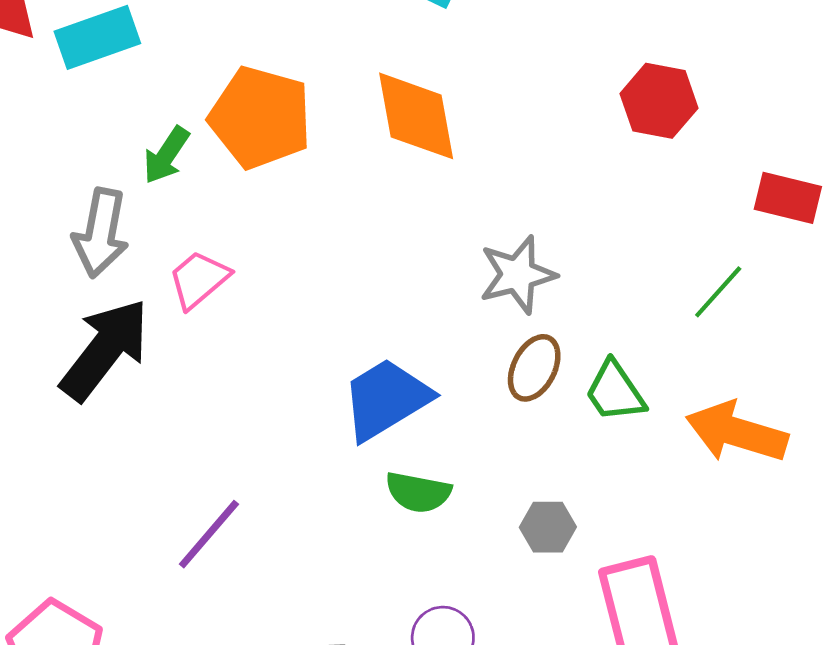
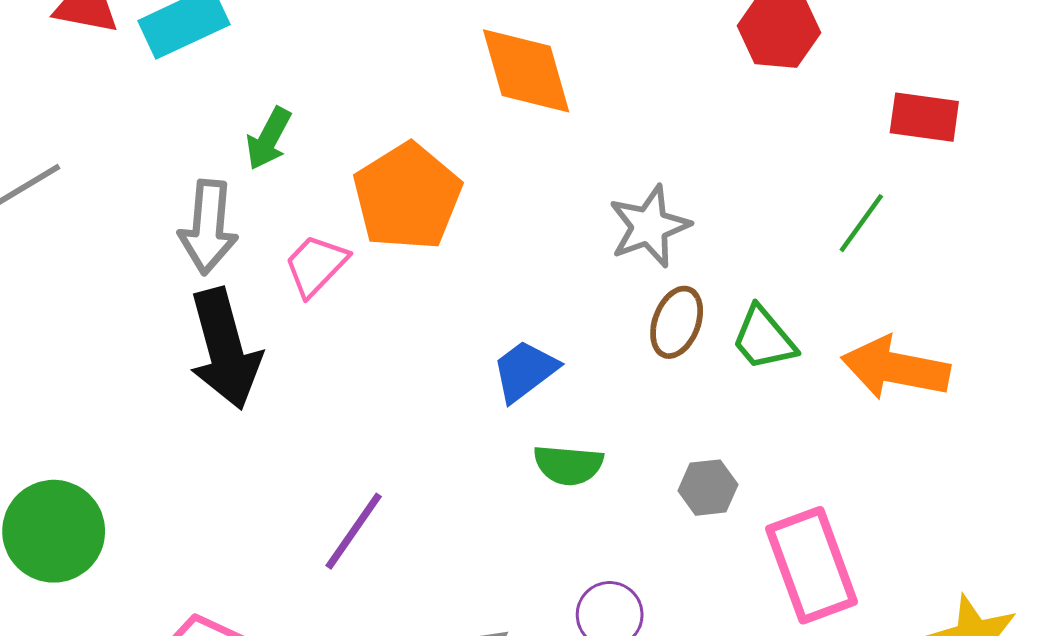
orange pentagon: (260, 118) -> (407, 197), moved, turned 30
black arrow: (105, 350) -> (225, 349), turned 133
blue trapezoid: (386, 399) -> (525, 371), size x0.7

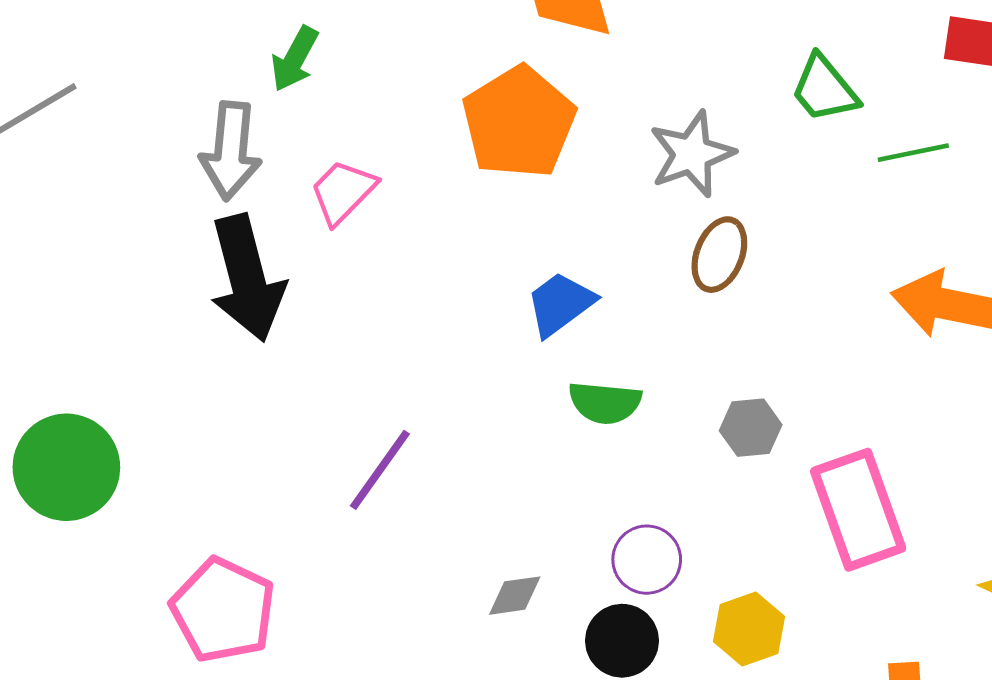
orange pentagon: (407, 197) -> (519, 122), moved
green line: (861, 223) -> (913, 153), turned 42
green trapezoid: (764, 338) -> (824, 89), moved

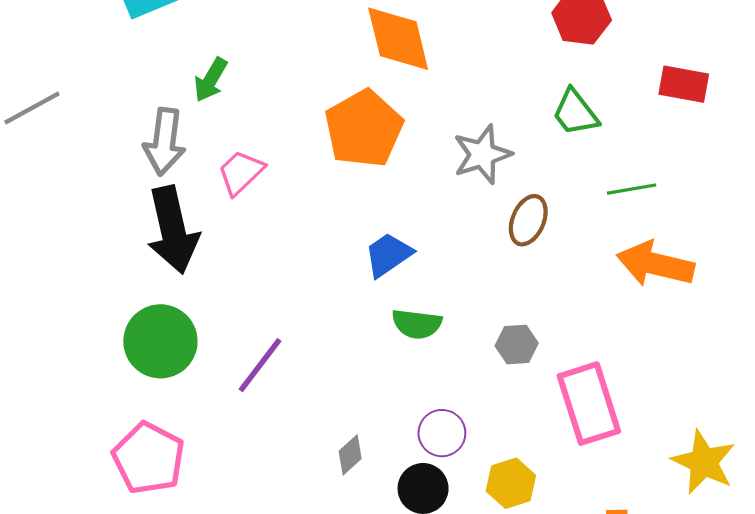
green line: (913, 153) -> (632, 189), moved
brown ellipse: (719, 255) -> (528, 220), moved
green circle: (66, 467) -> (160, 341), moved
gray diamond: (515, 596) -> (350, 455), turned -36

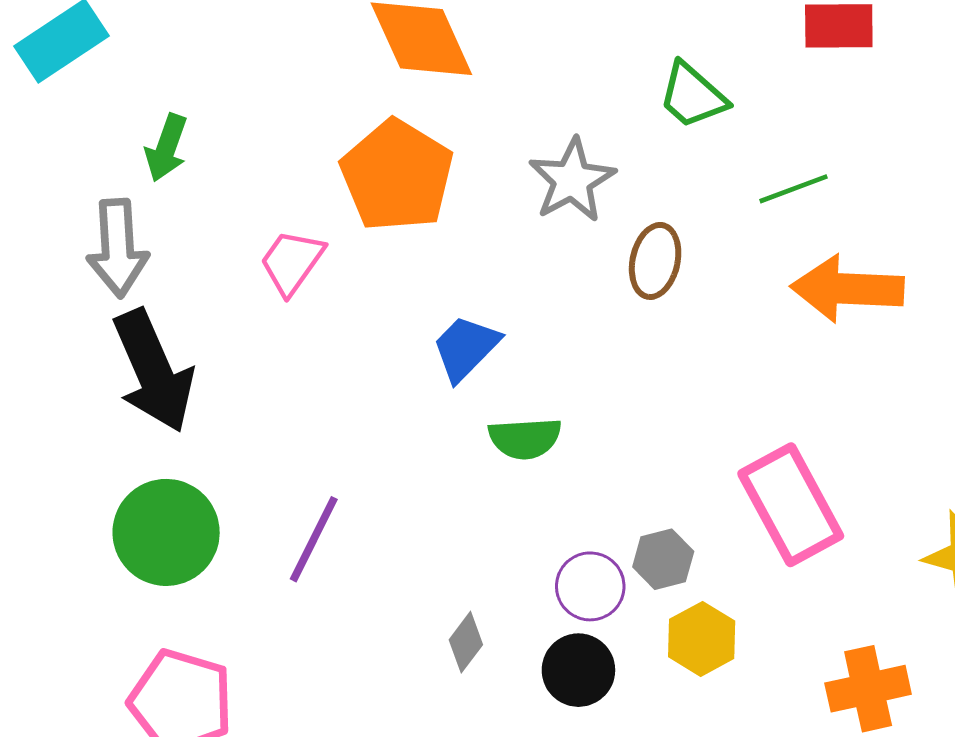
pink trapezoid: (241, 173) -> (292, 262), moved
gray hexagon: (517, 344) -> (663, 559), moved

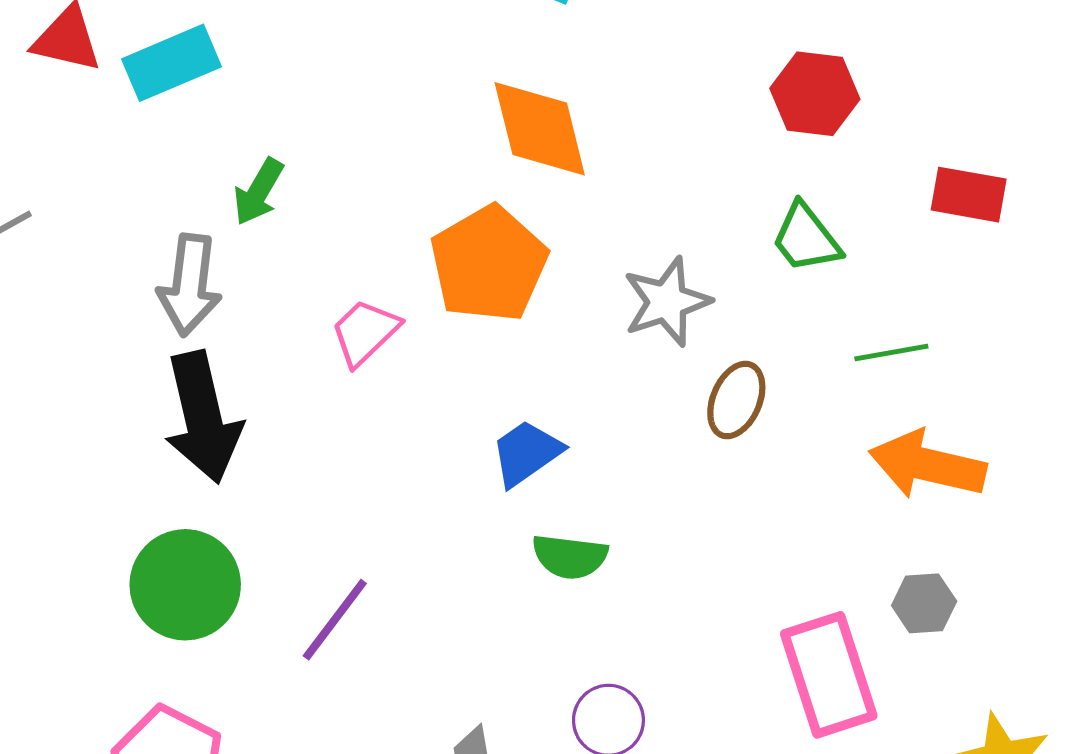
gray hexagon: (663, 559) -> (924, 603), moved

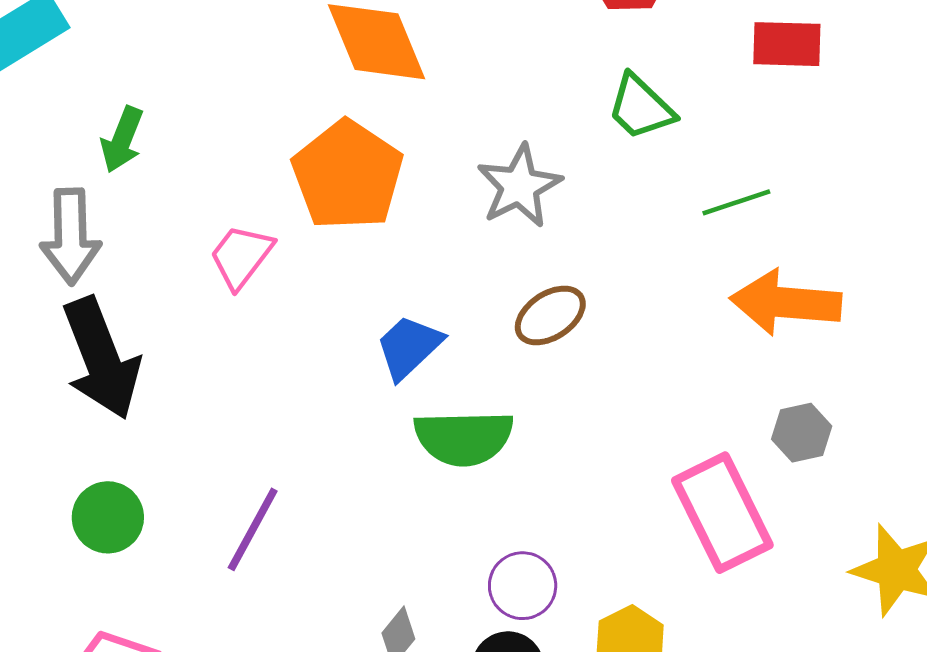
brown ellipse: (736, 400) -> (550, 315), moved, turned 42
green semicircle: (570, 557) -> (464, 438), size x1.4
green circle: (185, 585) -> (108, 517), size x0.7

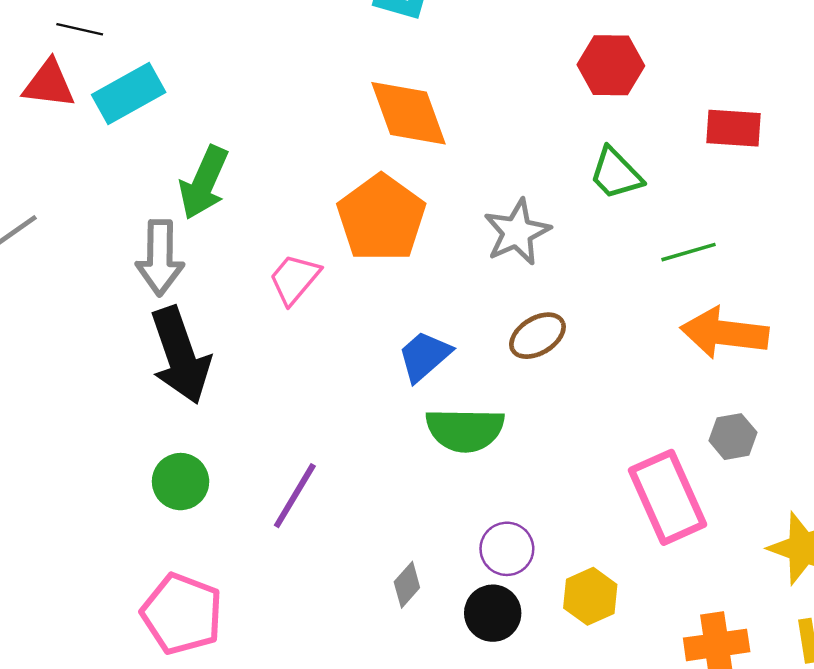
green arrow: (122, 140) -> (204, 183), size x1.4

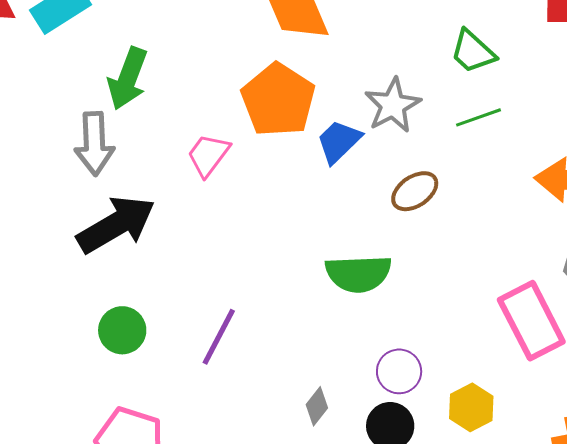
green line: (689, 252) -> (479, 117), moved
black arrow: (180, 355) -> (116, 224), turned -98
blue trapezoid: (424, 356) -> (339, 142), moved

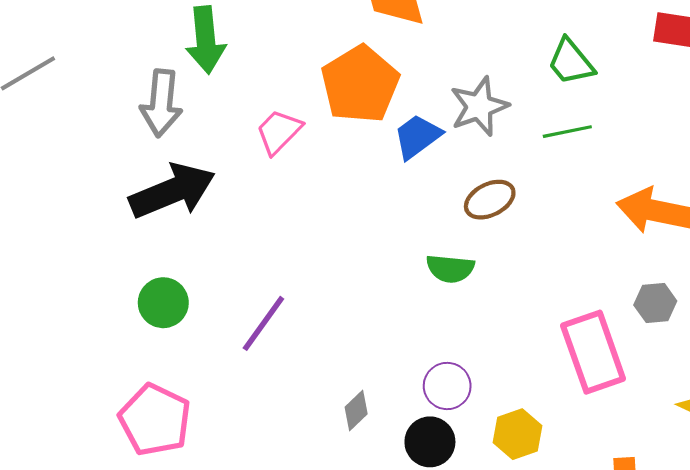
green arrow: (128, 79) -> (206, 40), turned -34
green semicircle: (358, 274) -> (450, 269), moved, size x0.7

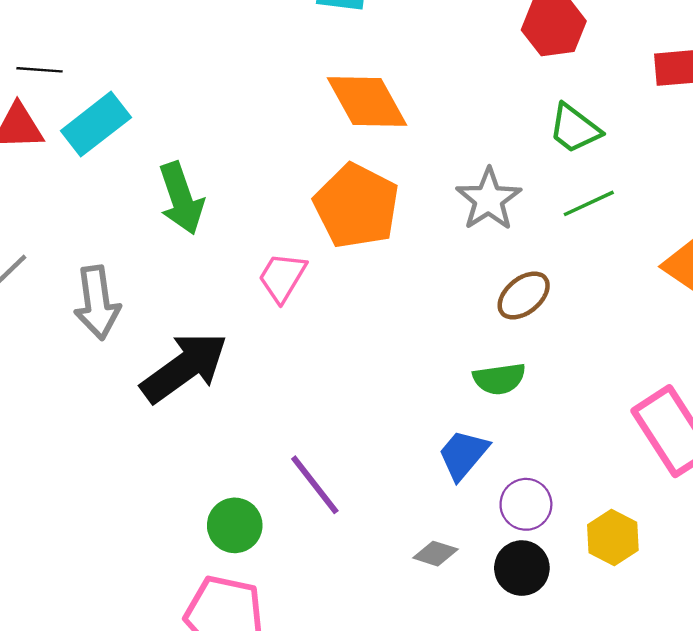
gray arrow: (161, 103) -> (97, 303), moved
blue trapezoid: (417, 137) -> (463, 455), moved
green circle: (163, 303) -> (235, 525), moved
purple line: (263, 323) -> (315, 485), turned -60
gray diamond: (356, 410) -> (435, 554), turned 75

